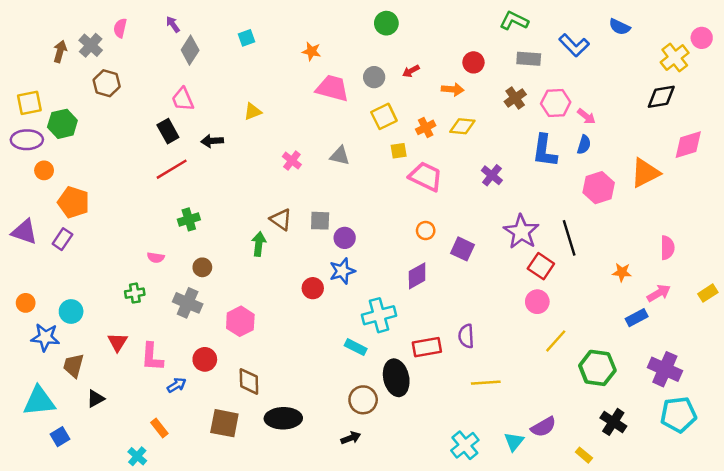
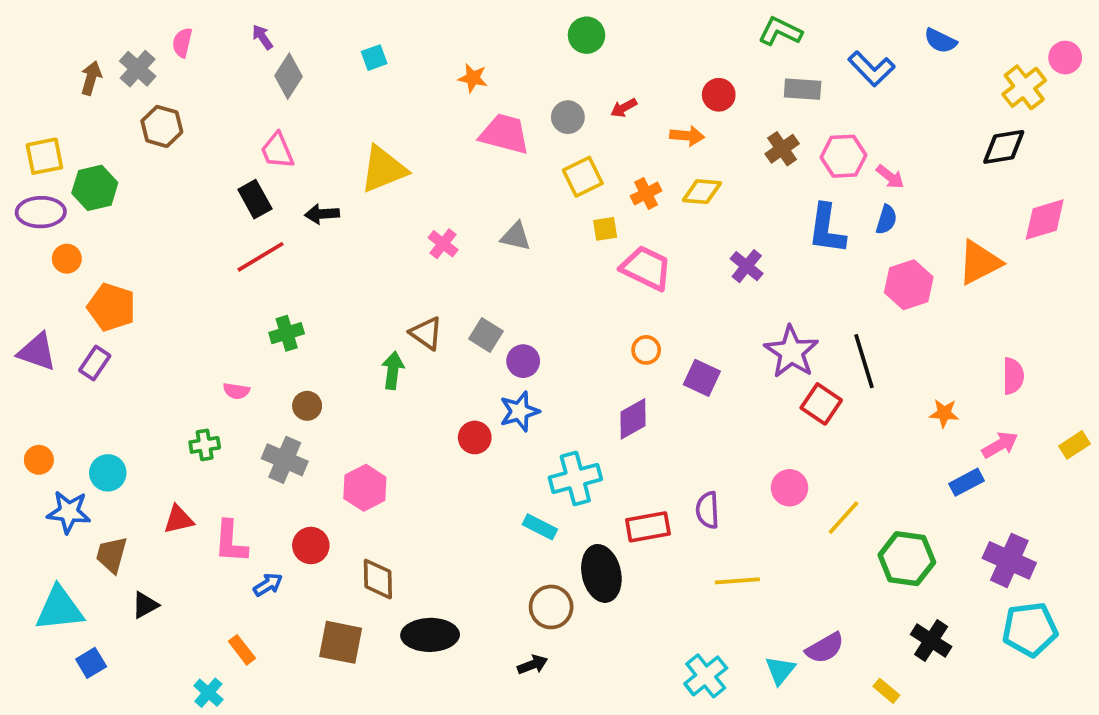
yellow triangle: (253, 111) -> (383, 169), size x1.8
gray square: (320, 221) -> (486, 335), turned 30
pink circle: (537, 302) -> (790, 488), moved
red triangle: (118, 342) -> (179, 519), turned 45

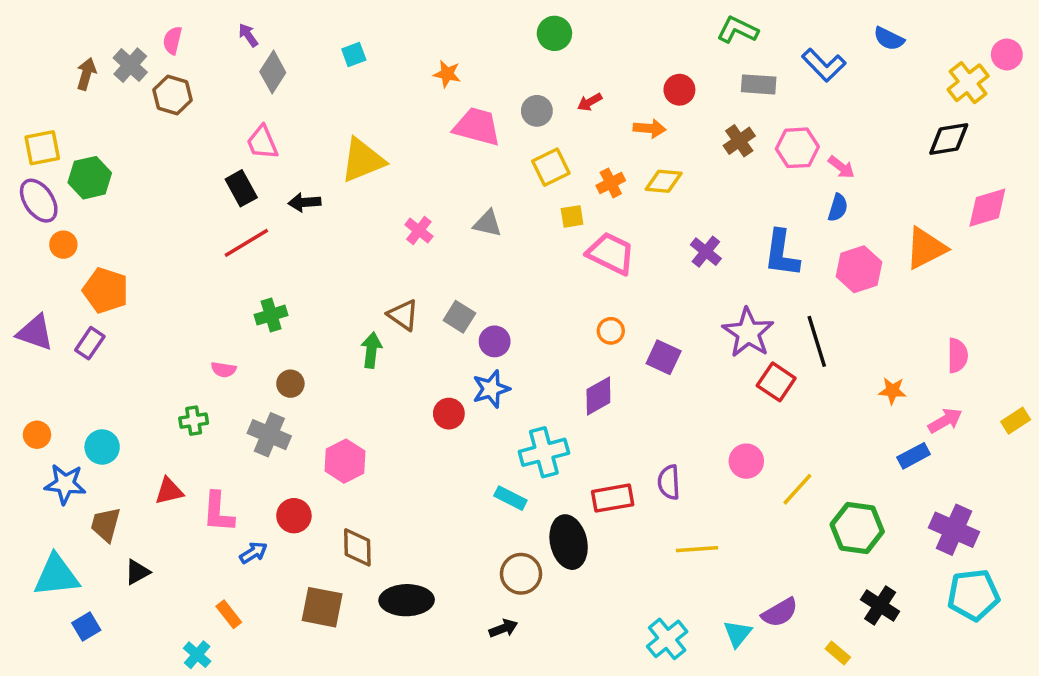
brown hexagon: (162, 126) -> (172, 95), moved
purple ellipse: (41, 212) -> (39, 201), turned 57
blue L-shape: (827, 229) -> (782, 253), moved

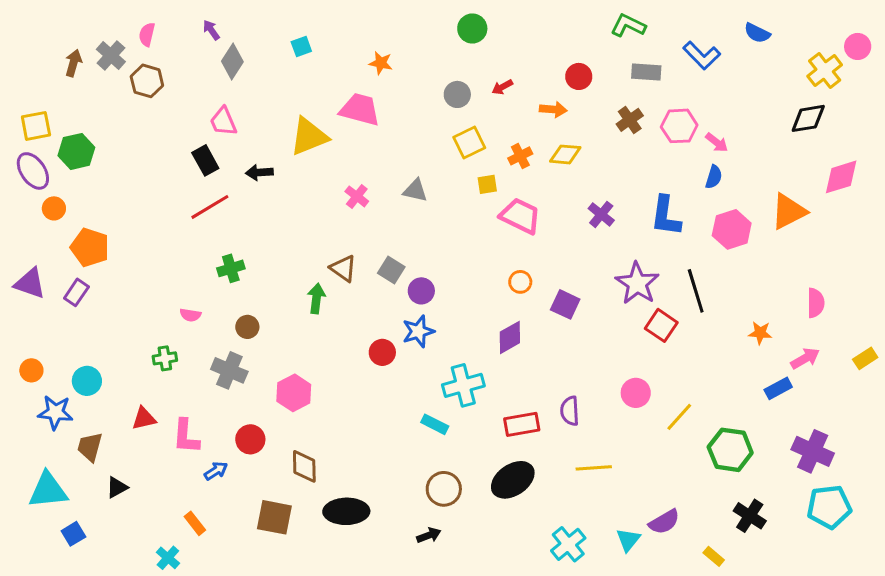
pink trapezoid: (477, 127) -> (360, 109), moved
black ellipse: (569, 542) -> (513, 480), moved, turned 69

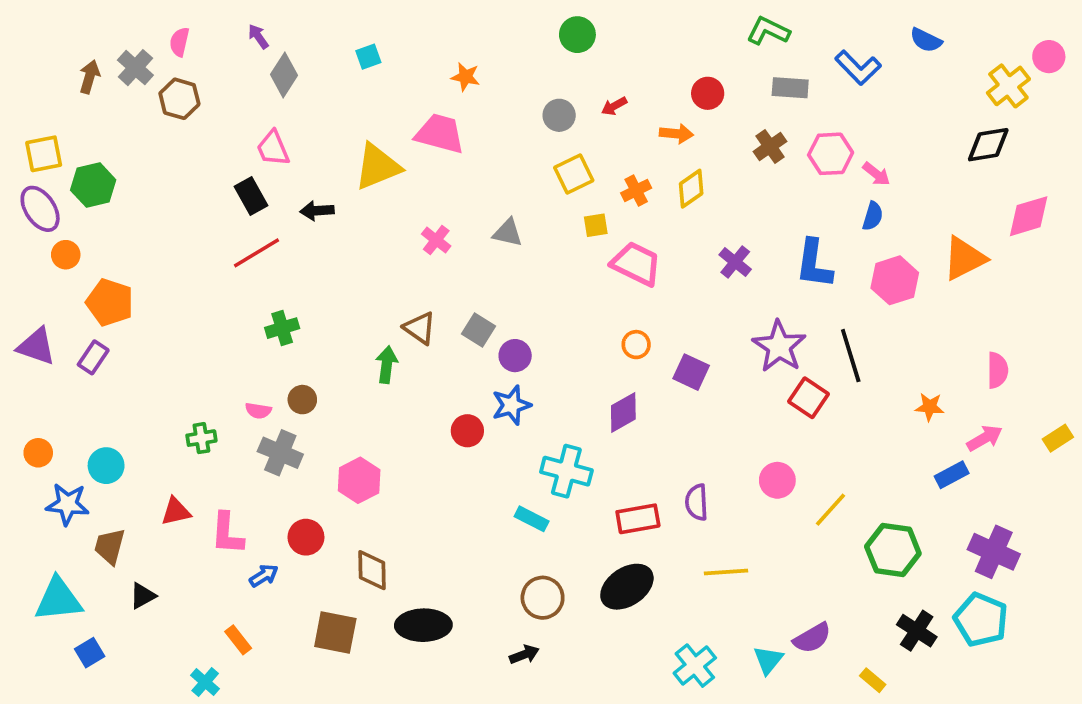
yellow diamond: (565, 154) -> (691, 189), turned -40
pink semicircle: (190, 315) -> (258, 411), moved
cyan cross: (463, 385) -> (566, 471), turned 30
cyan pentagon: (829, 507) -> (981, 620), moved, turned 30

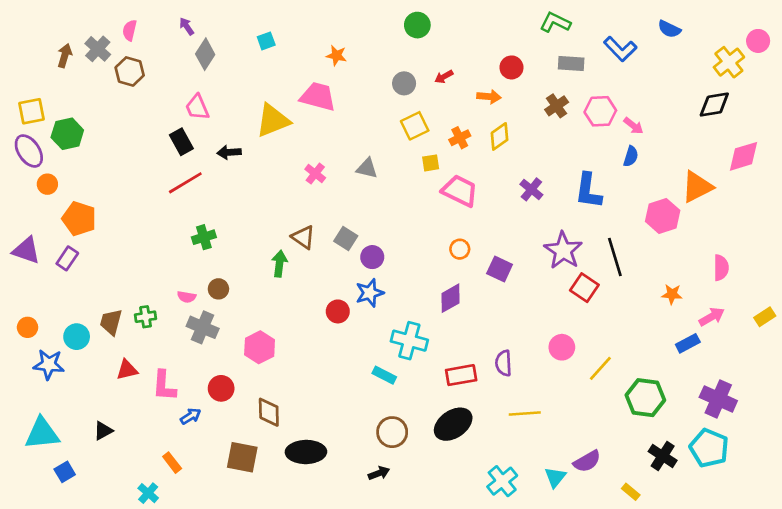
pink hexagon: (895, 280) -> (663, 216), moved
brown trapezoid: (110, 546) -> (111, 322), moved

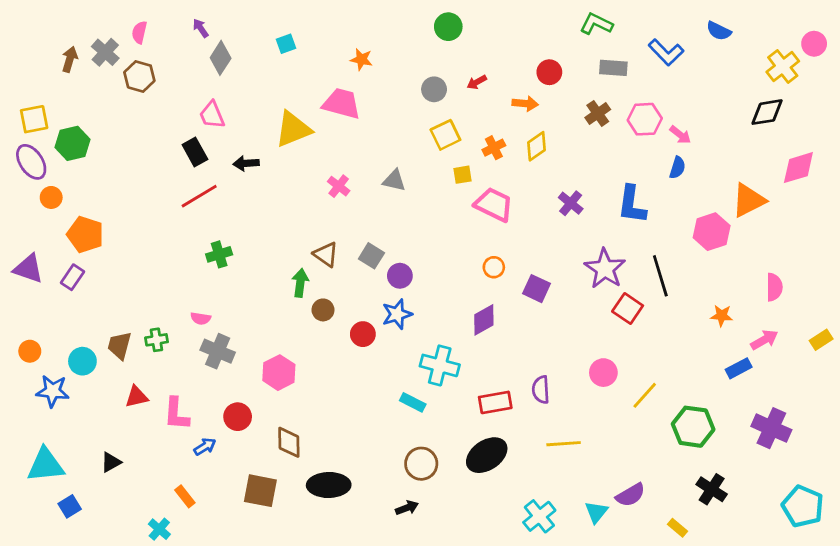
brown circle: (218, 289) -> (323, 310), moved
cyan pentagon: (709, 448) -> (803, 506), moved

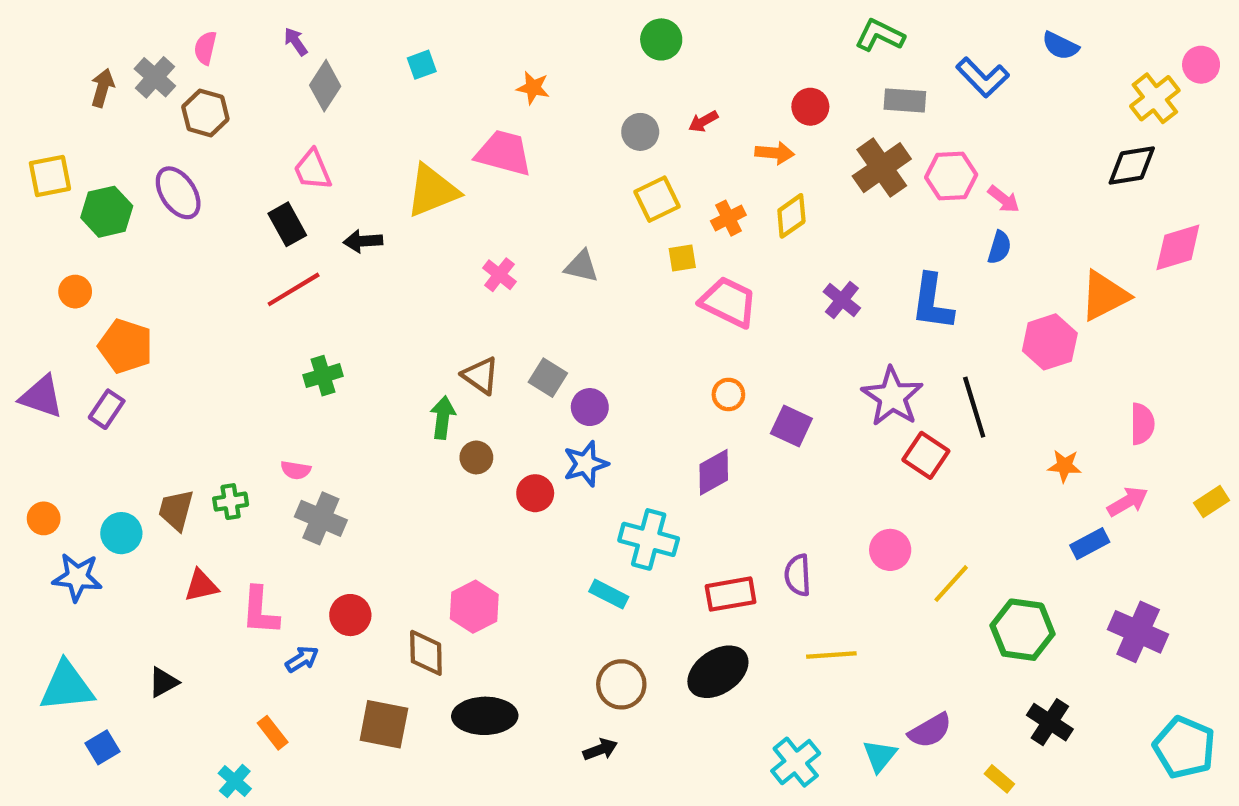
brown cross: (598, 113) -> (882, 168), size x1.5
purple ellipse: (31, 162) -> (178, 193), moved
pink hexagon: (279, 373) -> (474, 607), moved

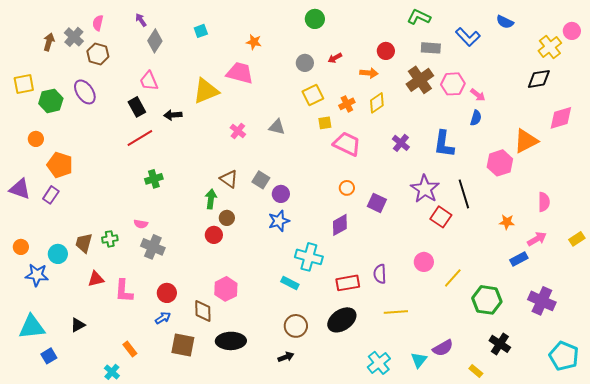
red circle: (535, 493) -> (214, 235), moved
blue arrow: (302, 659) -> (163, 318), moved

